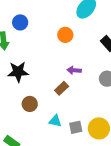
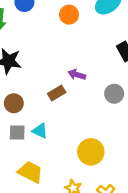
orange circle: (65, 35) -> (69, 15), moved
gray square: (76, 127) -> (17, 133), moved

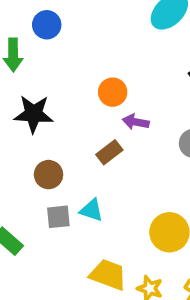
orange circle: (69, 15) -> (113, 92), moved
yellow trapezoid: (30, 172) -> (108, 275), moved

